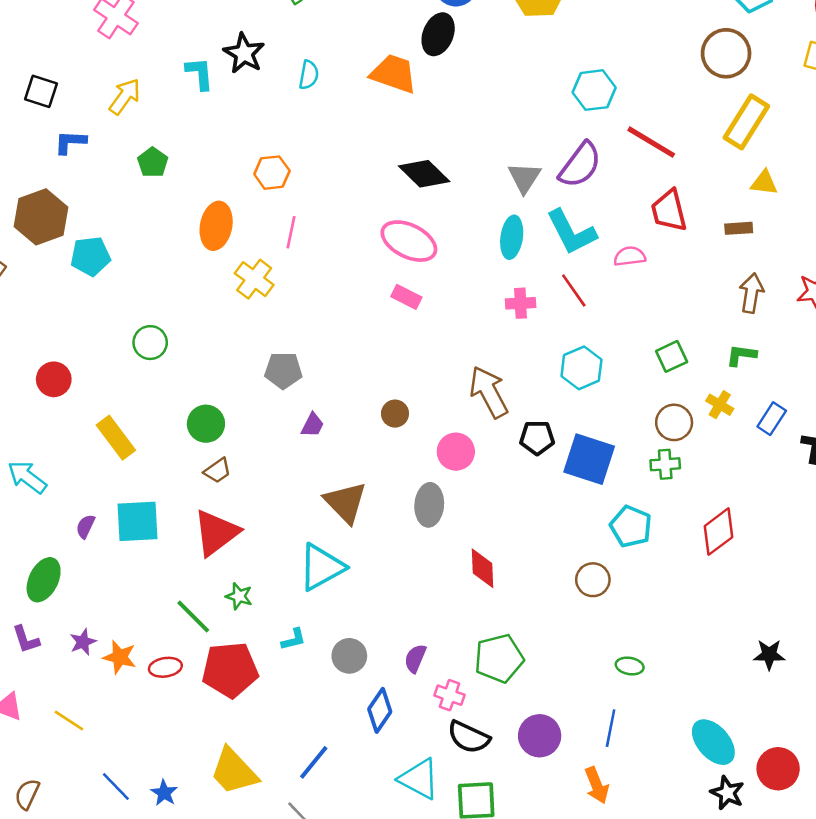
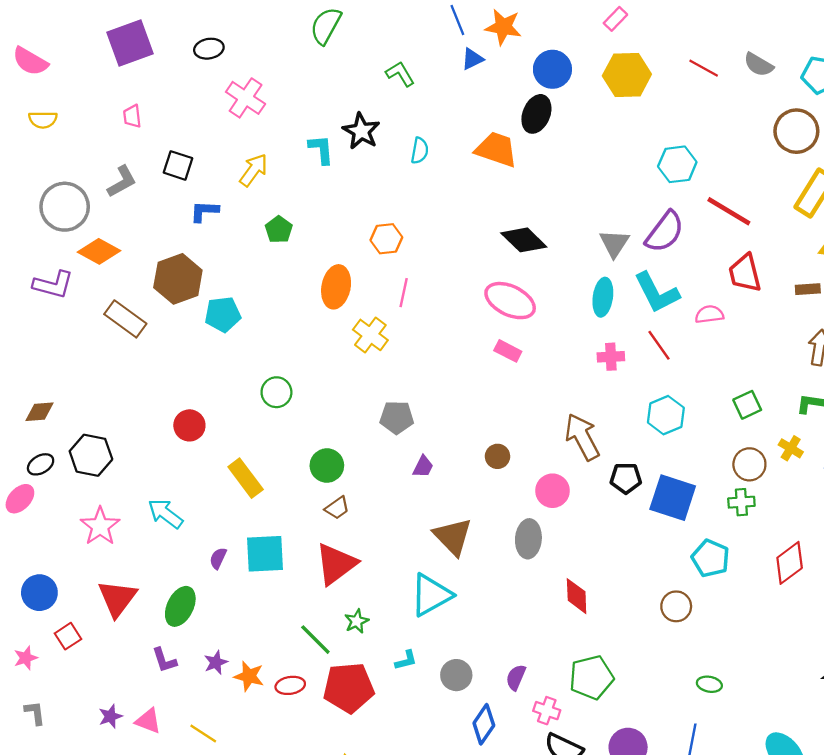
green star: (239, 596) -> (357, 621), turned 30

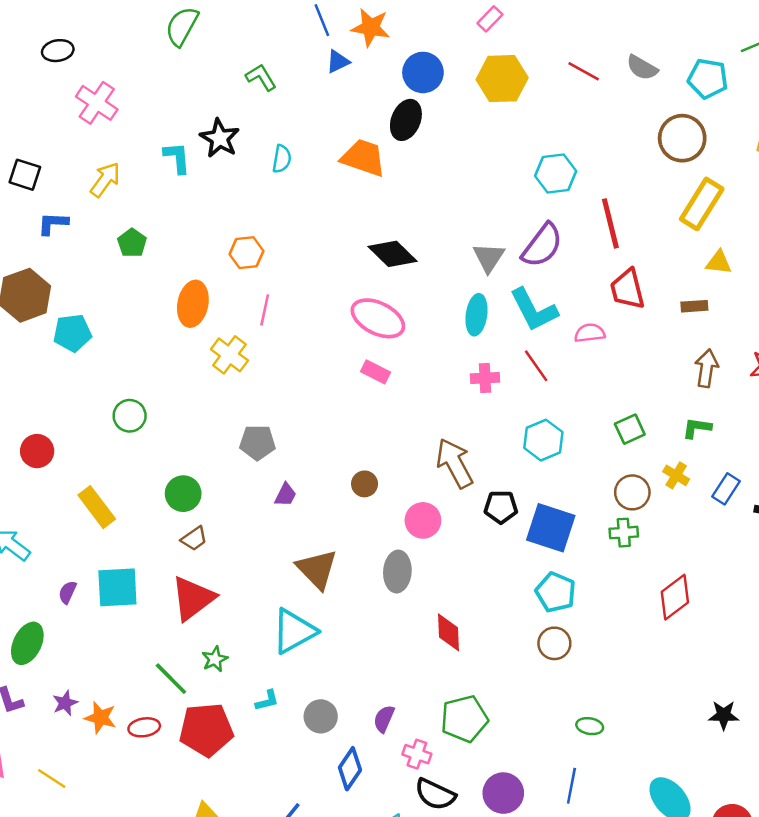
red line: (729, 211) -> (610, 223), turned 45
cyan pentagon: (711, 558) -> (556, 592), moved

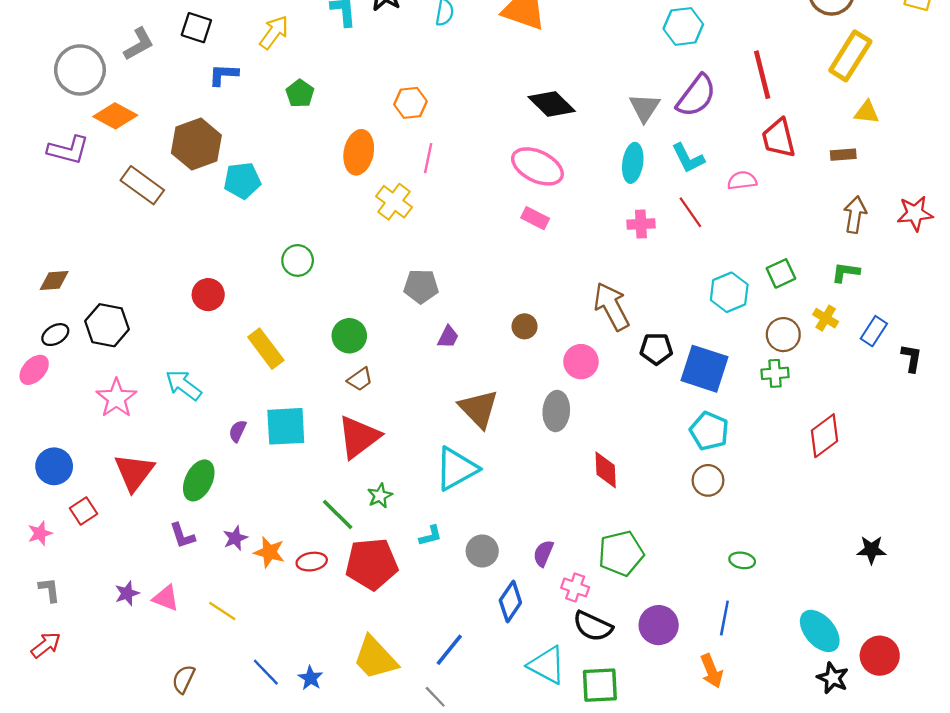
cyan hexagon: (556, 174) -> (683, 26), moved
cyan L-shape: (534, 310) -> (688, 158), size x0.7
cyan hexagon: (543, 440) -> (729, 292), moved

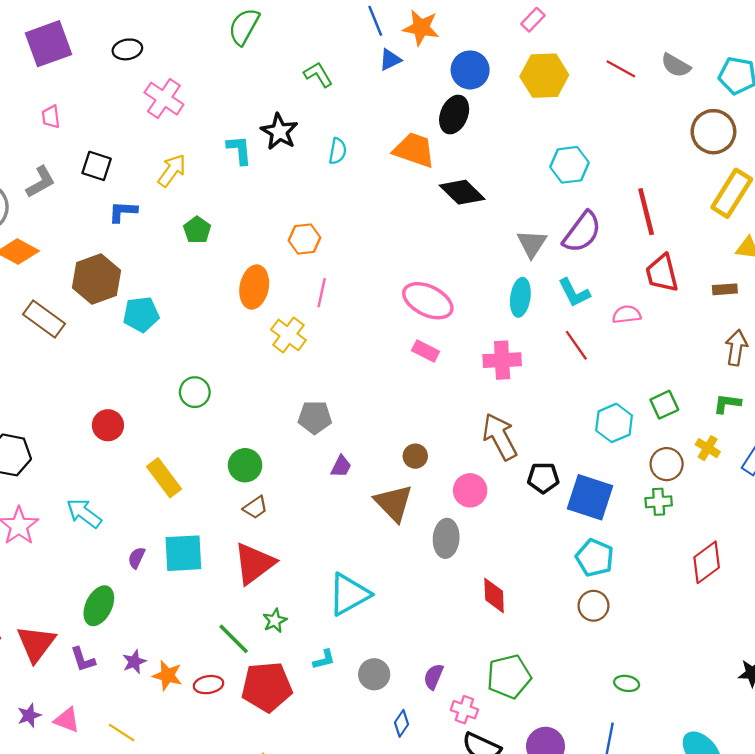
black diamond: (552, 104) -> (462, 192), moved
pink cross: (641, 224) -> (502, 360), moved, size x1.4
brown triangle: (479, 409) -> (394, 503), moved
red triangle: (134, 472) -> (36, 643), moved
blue diamond: (510, 602) -> (402, 723), size x0.7

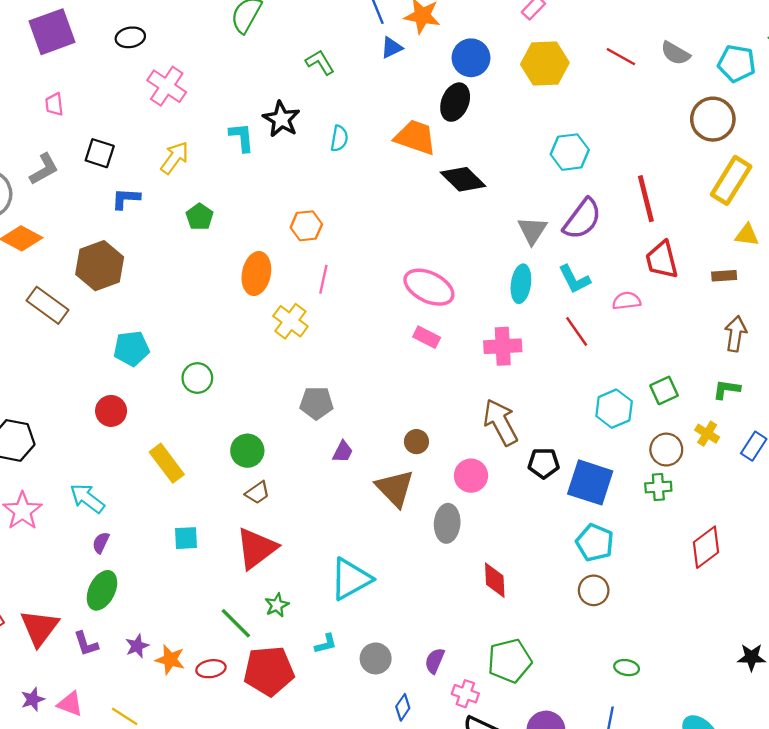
cyan pentagon: (141, 314) -> (131, 348), moved
cyan square: (183, 553) -> (186, 538), size x0.6
purple semicircle: (137, 558) -> (101, 543), moved

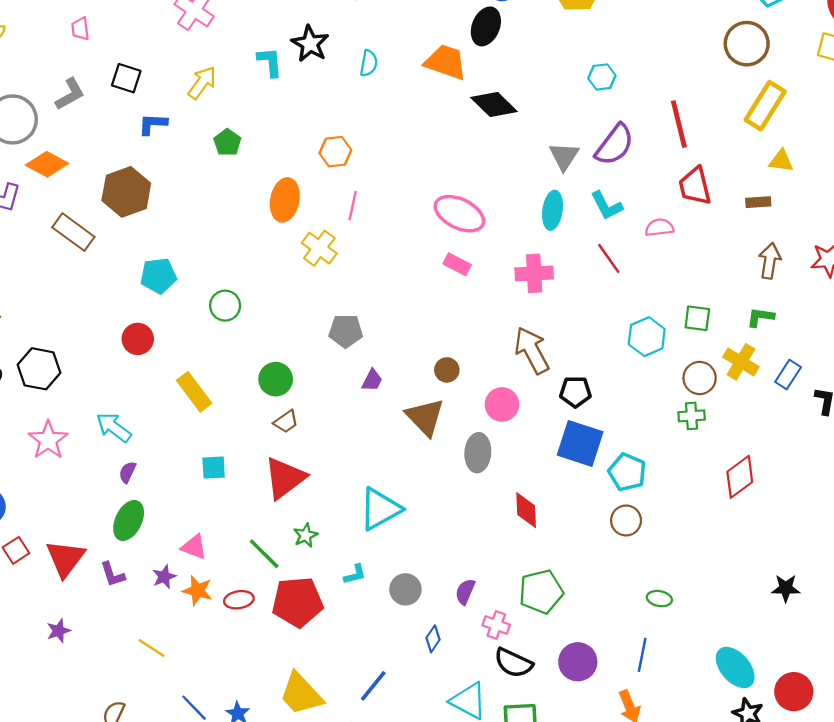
cyan hexagon: (570, 152) -> (602, 77), size x0.7
green square: (664, 390) -> (697, 318), turned 32
yellow cross: (707, 434) -> (741, 362), size x1.4
blue square: (590, 482) -> (580, 443), moved
pink triangle: (70, 704) -> (194, 547), moved

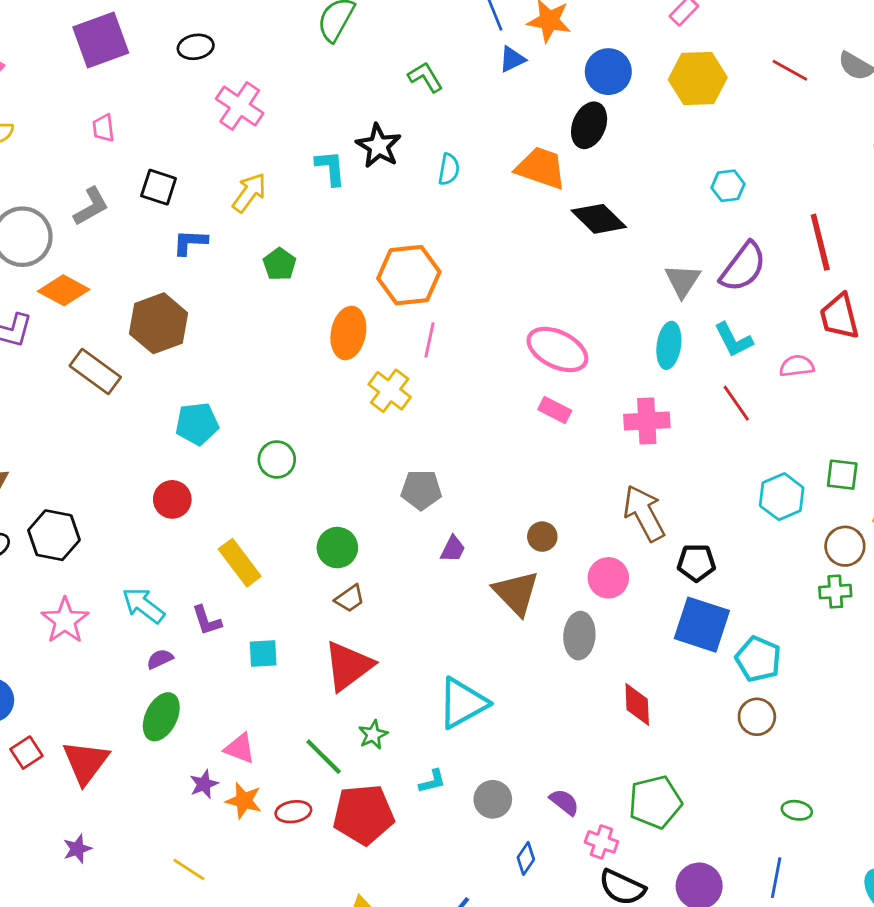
orange hexagon: (335, 152) -> (409, 275), size x1.6
purple semicircle: (127, 472) -> (160, 659), turned 40
purple L-shape: (112, 574) -> (207, 620), moved
purple semicircle: (465, 592) -> (564, 802), turned 105

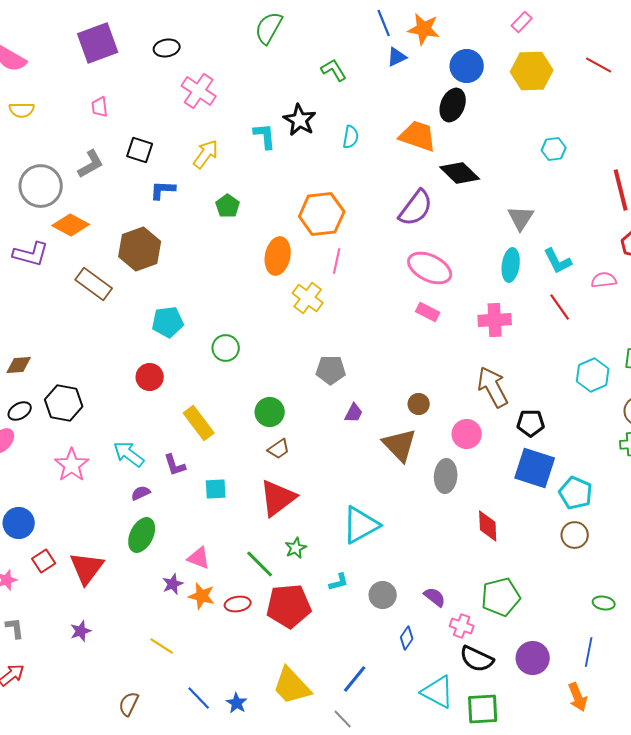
purple semicircle: (743, 267) -> (416, 208), moved

